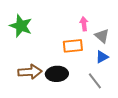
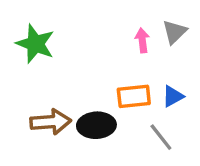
gray triangle: (102, 36) -> (175, 32), moved, turned 35
orange rectangle: (73, 46) -> (134, 96), moved

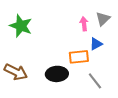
blue triangle: (173, 96) -> (96, 44), moved
brown arrow: (51, 122) -> (16, 72), moved, turned 30

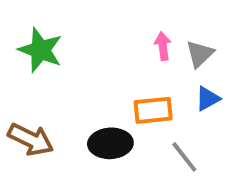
gray triangle: (103, 19) -> (200, 54), moved
blue triangle: (96, 44) -> (208, 99), moved

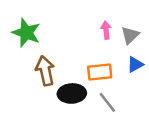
brown arrow: (31, 139) -> (45, 71), moved, turned -128
gray line: (184, 157) -> (107, 102), moved

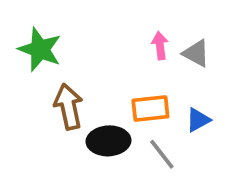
gray triangle: (130, 35) -> (196, 53), turned -48
blue triangle: (135, 64) -> (198, 120), moved

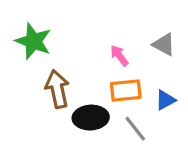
pink arrow: (160, 46) -> (119, 56), moved, turned -30

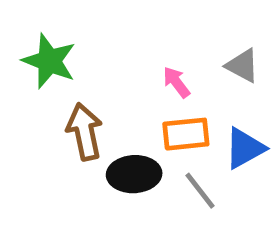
blue triangle: (165, 100) -> (245, 148), size x1.4

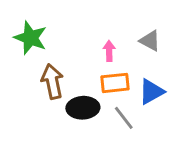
pink arrow: (176, 82) -> (109, 51), turned 36

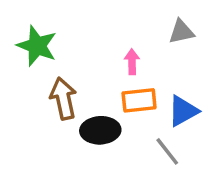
gray triangle: (150, 41) -> (181, 32), moved, turned -40
gray line: (124, 118) -> (167, 151), moved

